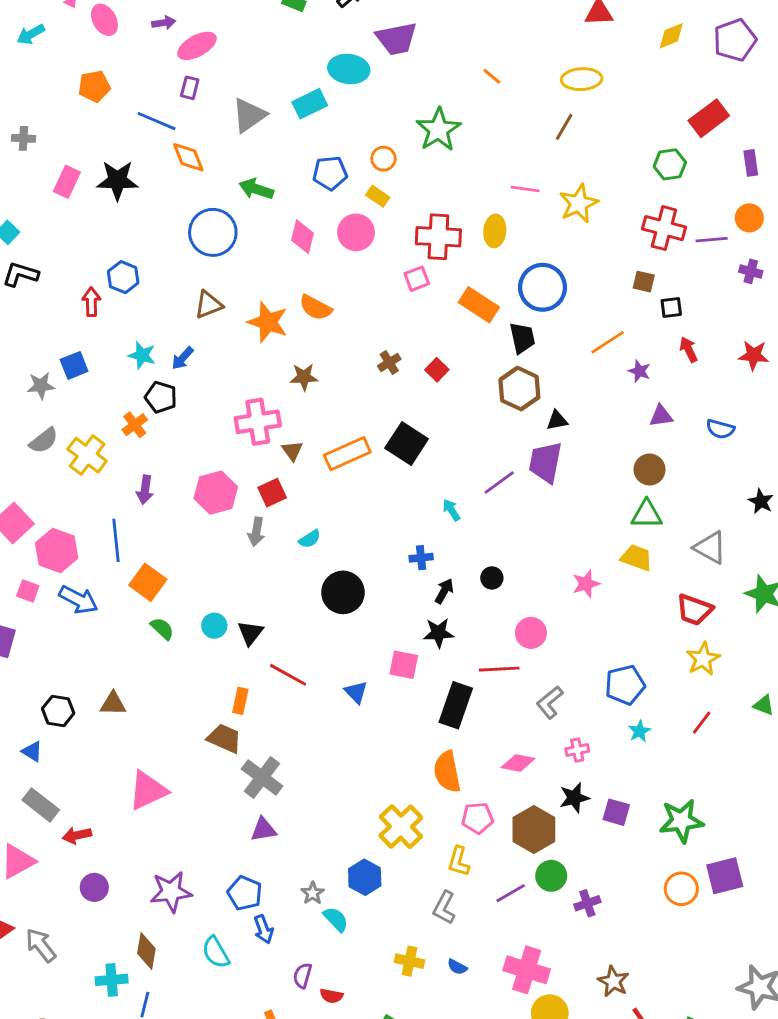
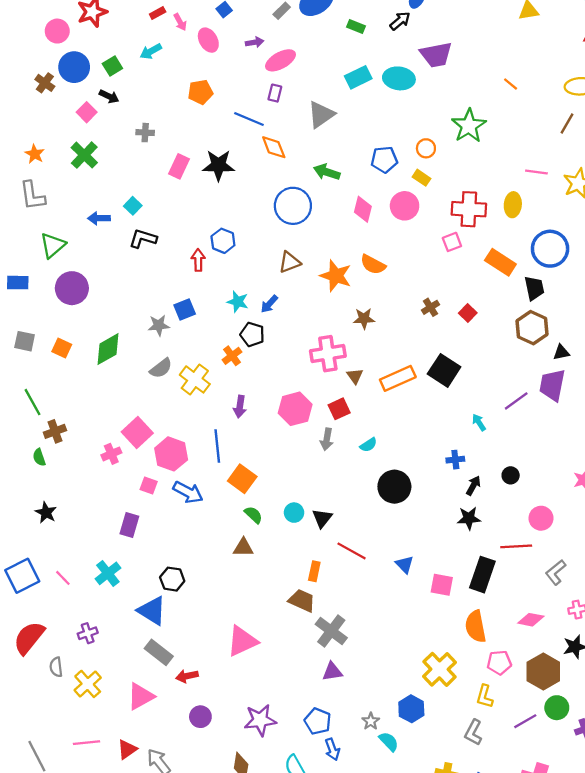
cyan rectangle: (310, 104) -> (358, 77), moved
pink square: (404, 665) -> (442, 585), moved
brown triangle: (113, 704) -> (243, 548), moved
blue triangle: (32, 751) -> (152, 611), size x1.8

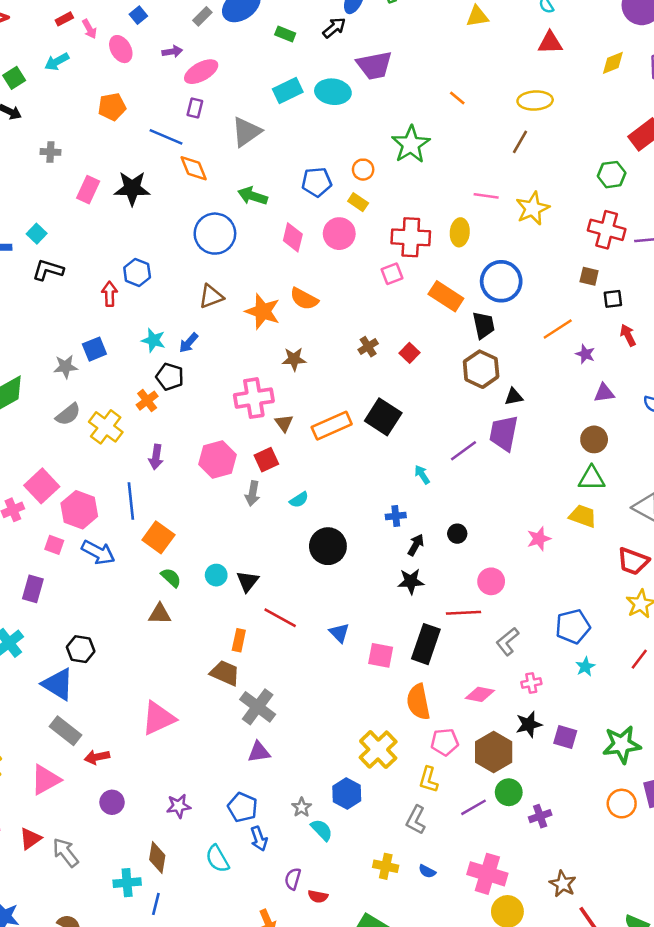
purple star: (260, 720) -> (179, 806), size x0.7

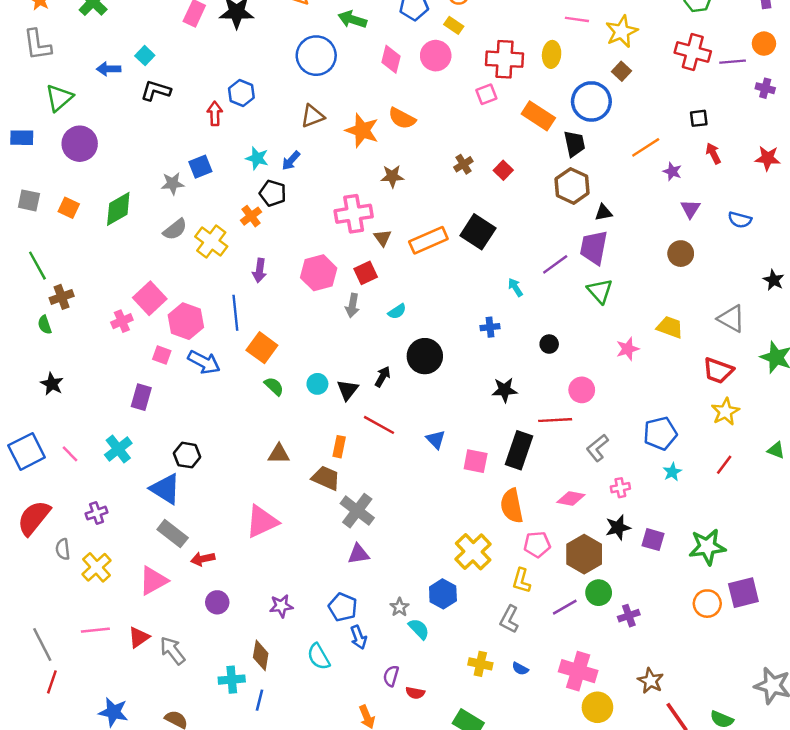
brown square: (589, 276) -> (622, 71), moved, turned 30
purple triangle: (604, 393) -> (690, 209), turned -50
green triangle: (592, 478) -> (600, 291), moved, turned 48
black arrow: (416, 545) -> (383, 377), moved
brown triangle: (160, 614) -> (279, 454), moved

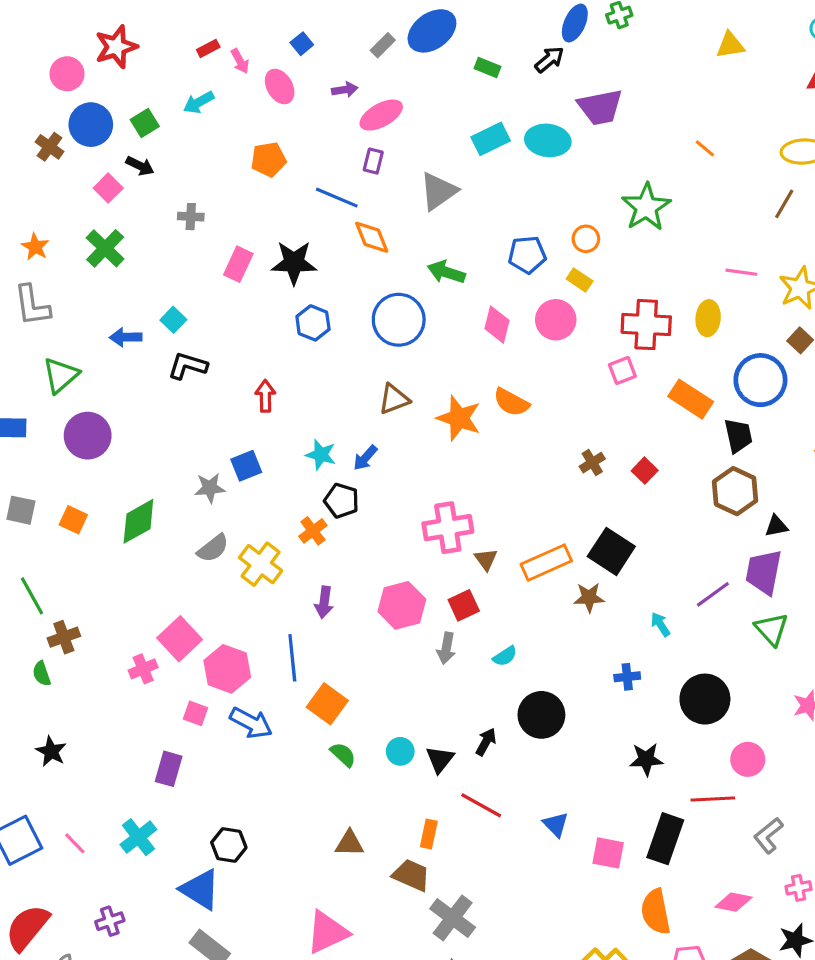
blue hexagon: (241, 93) -> (313, 323), moved
brown star: (392, 176) -> (589, 597), moved
black circle: (549, 344) -> (705, 699), size x2.0

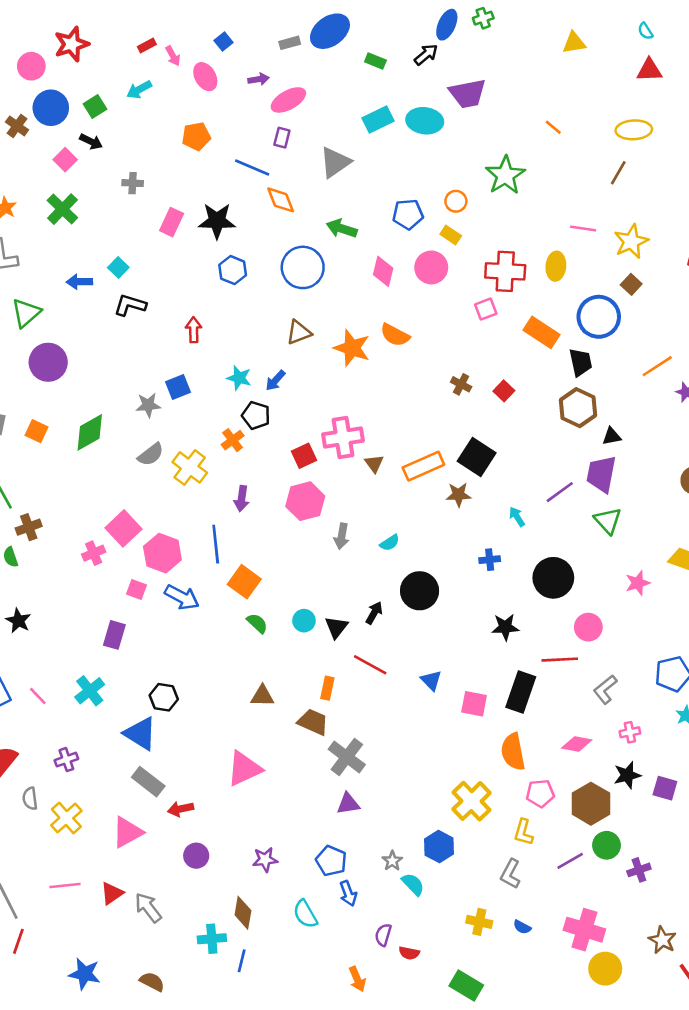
gray rectangle: (383, 45) -> (290, 43), turned 30
brown cross: (592, 463) -> (461, 384), turned -30
red square: (464, 605) -> (304, 456), moved

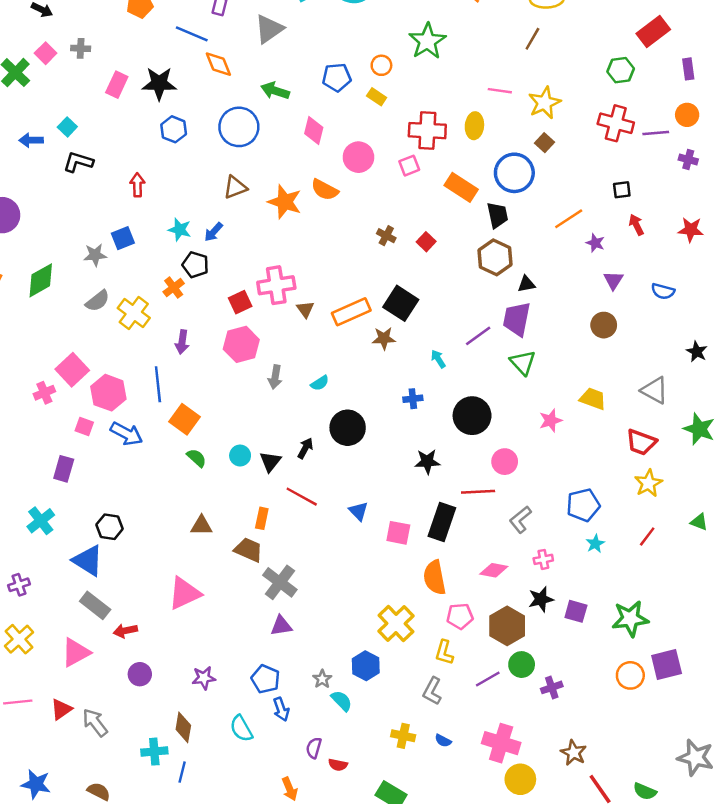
pink square: (65, 160) -> (46, 53), moved
pink circle: (431, 267) -> (358, 157), moved

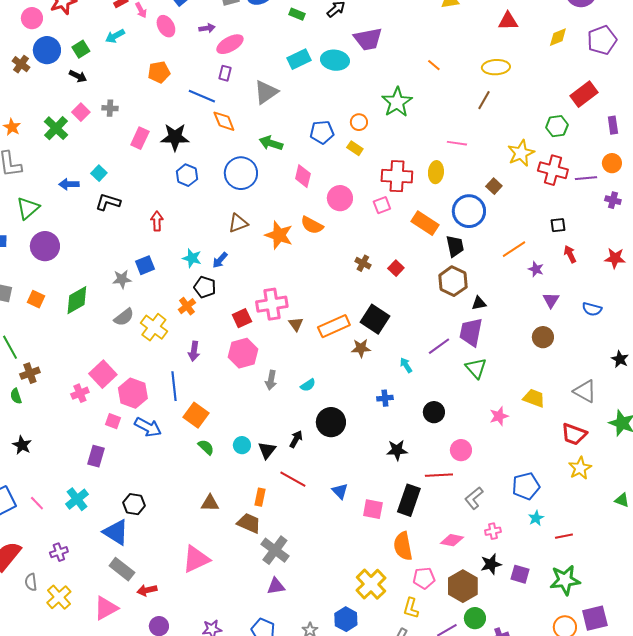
yellow star: (545, 103) -> (521, 153), moved
black circle: (472, 416) -> (434, 412), size x0.7
red line: (647, 536) -> (564, 536), moved, turned 42

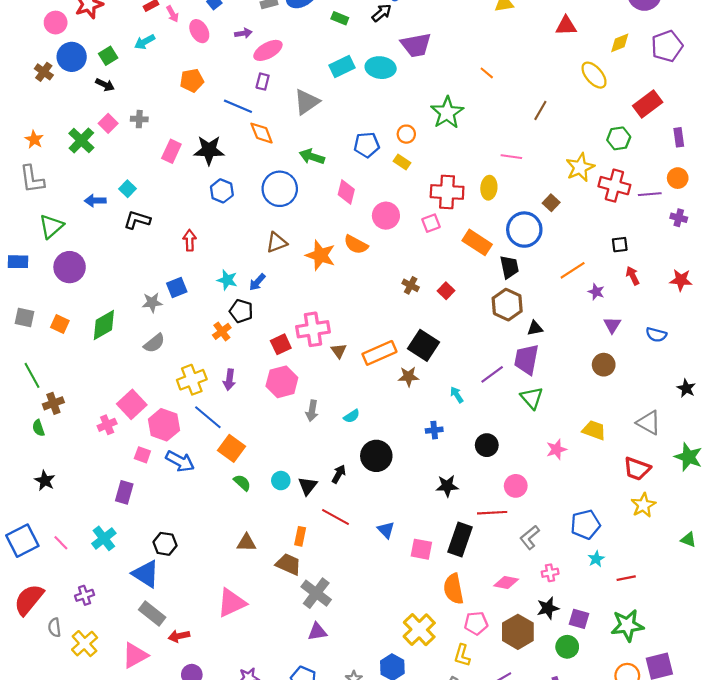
yellow ellipse: (496, 67) -> (594, 75), moved, turned 52
yellow cross: (154, 327) -> (192, 380), moved, turned 32
blue line: (174, 386) -> (208, 417), turned -44
green circle: (475, 618) -> (567, 647), moved

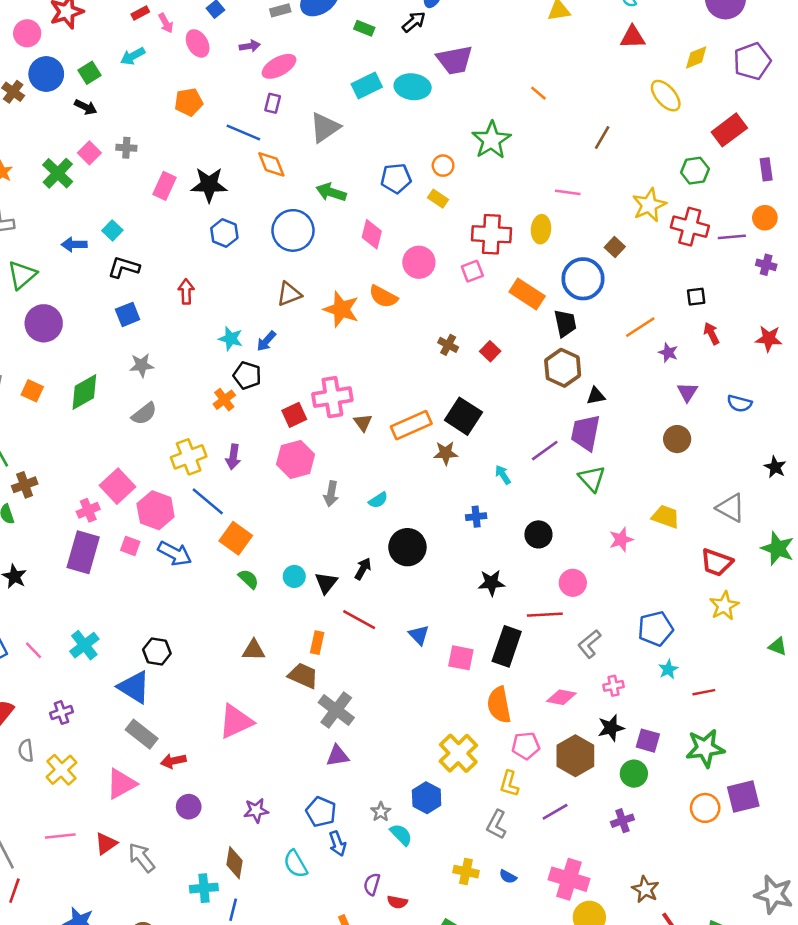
blue square: (177, 287) -> (128, 314), moved
purple rectangle: (124, 492) -> (83, 552), moved, size x1.5

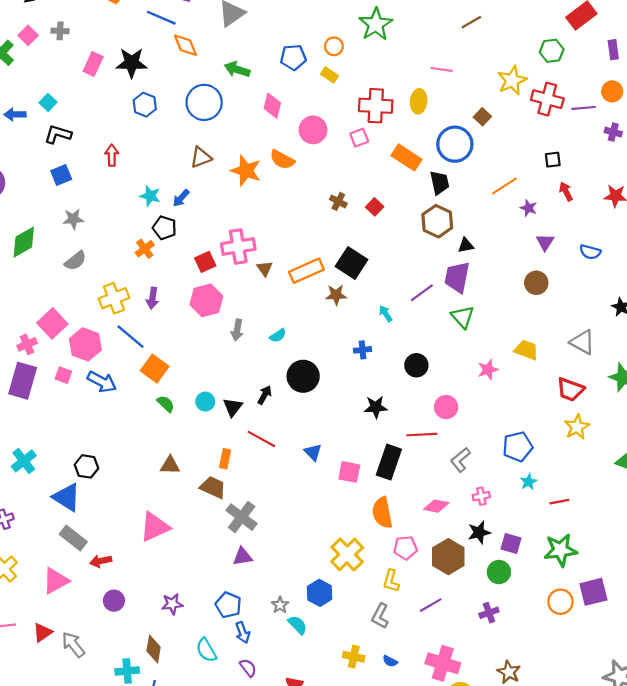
brown line: (602, 138) -> (471, 22), turned 30
purple semicircle: (372, 884) -> (248, 668), moved, turned 126

